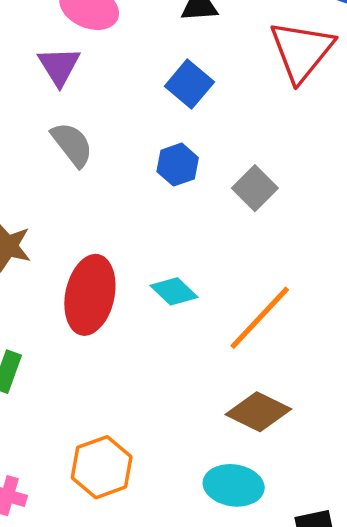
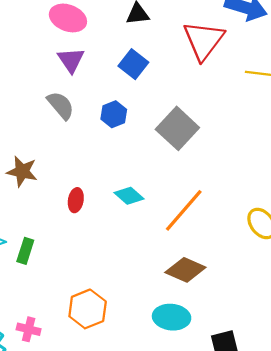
purple triangle: (59, 66) -> (71, 60), moved
blue hexagon: (178, 165) -> (114, 114), moved
gray square: (255, 188) -> (177, 128), size x1.5
red ellipse: (90, 295) -> (76, 200), size x0.5

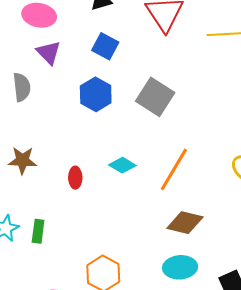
gray semicircle: (61, 105) -> (22, 87), moved, turned 44
blue hexagon: (114, 114) -> (96, 94), size x1.4

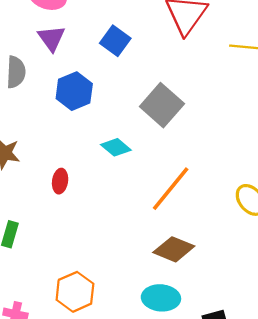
blue hexagon: (96, 94) -> (74, 91), moved
cyan diamond: (122, 165) -> (116, 147), moved

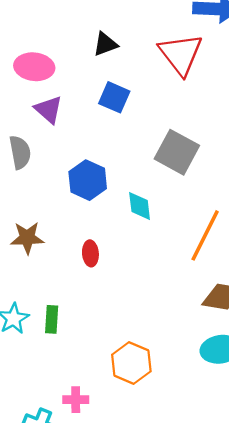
blue hexagon: (74, 91) -> (88, 180), moved
cyan diamond: (116, 147) -> (140, 206), turned 56

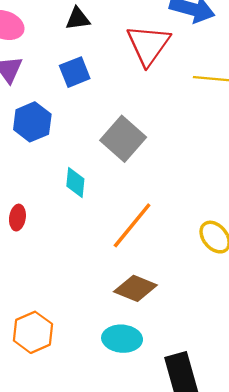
blue square: (114, 97) -> (75, 72), turned 32
blue hexagon: (88, 180) -> (32, 122), moved

